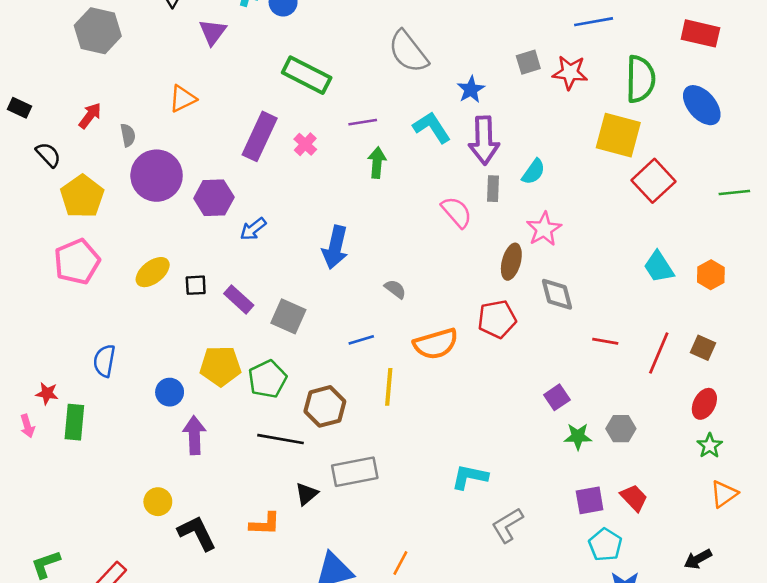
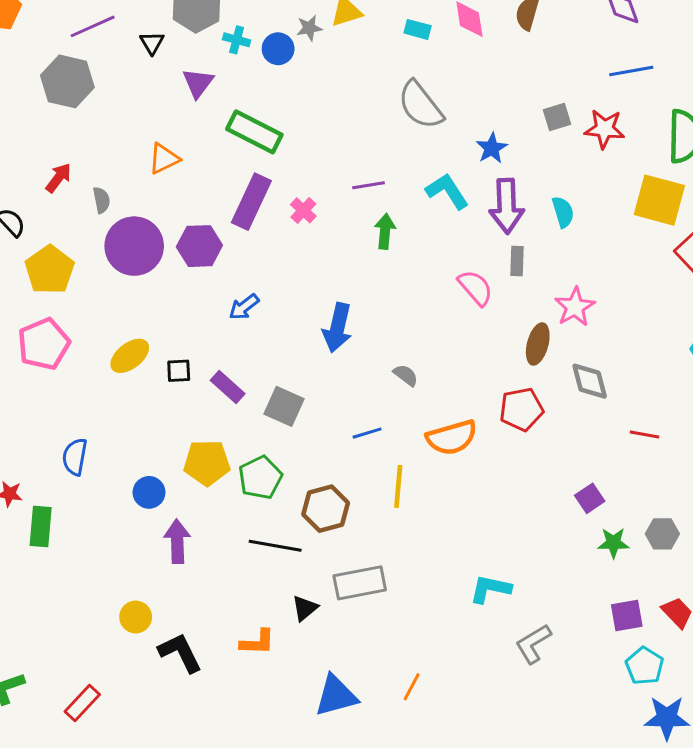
green rectangle: (307, 75) -> (254, 132), moved
cyan semicircle: (534, 172) -> (563, 212), moved, turned -52
purple hexagon: (214, 198) -> (199, 246), moved

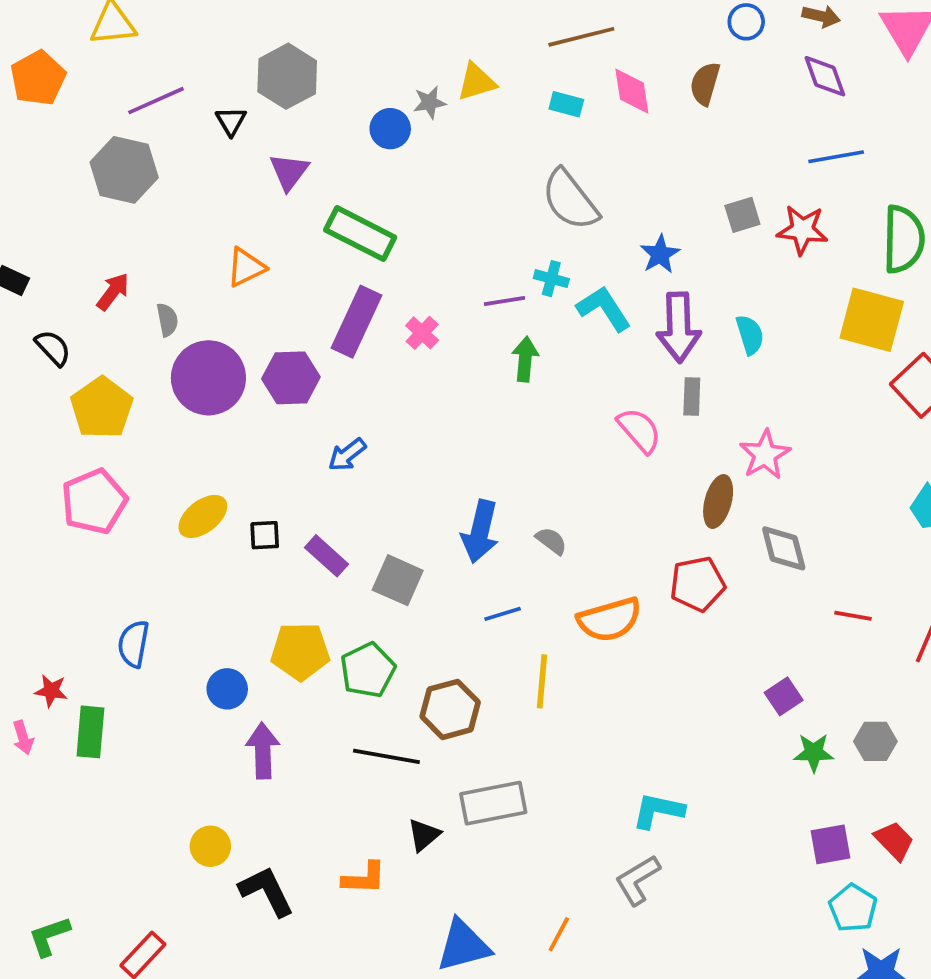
cyan cross: (237, 40) -> (551, 279), moved
blue arrow: (337, 328) -> (480, 531), moved
gray L-shape: (533, 644) -> (638, 880), moved

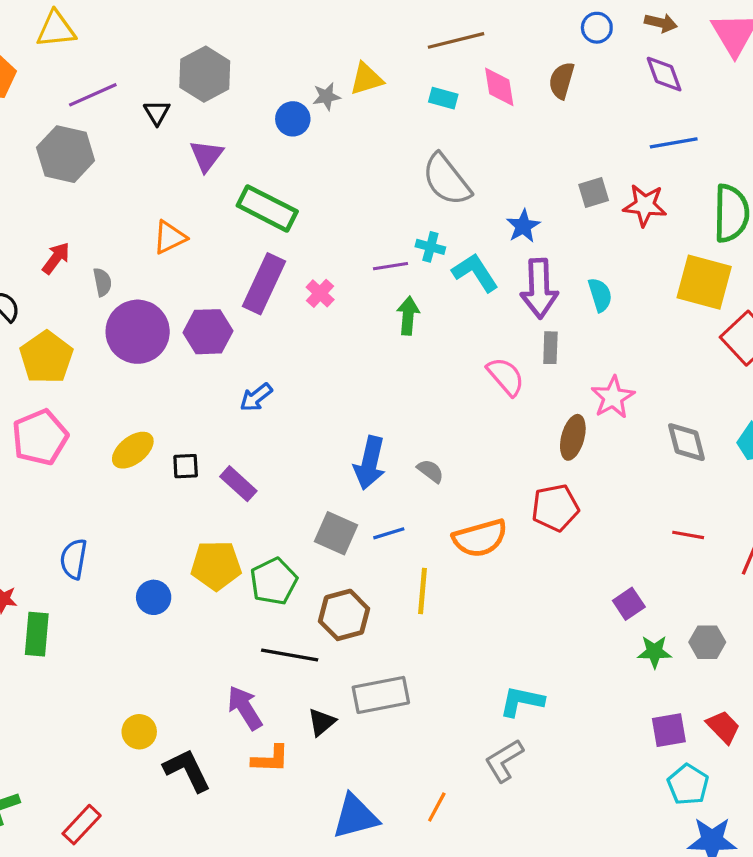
gray diamond: (784, 548) -> (686, 442), moved
gray square: (398, 580) -> (336, 533), moved
purple arrow: (263, 751) -> (245, 708), moved, turned -30

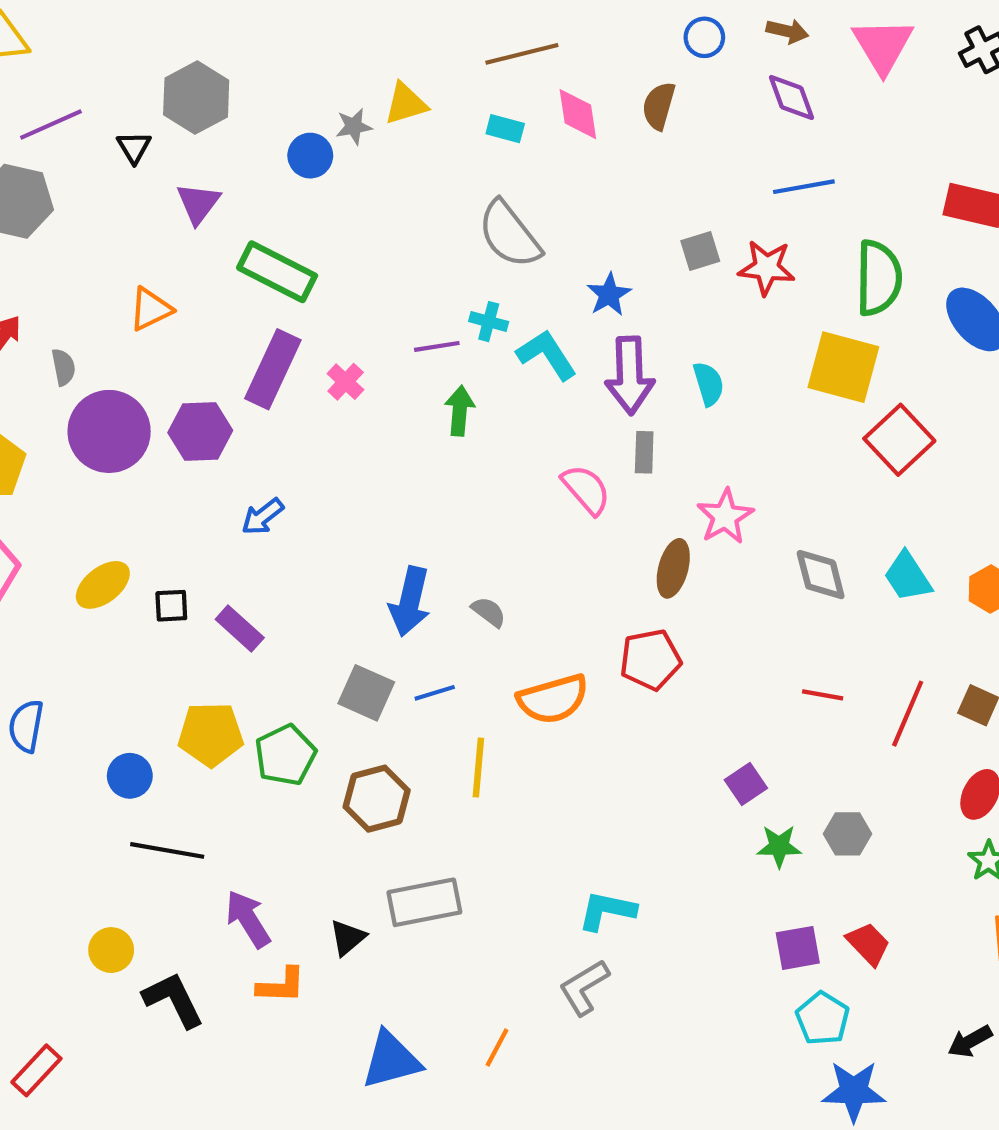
black line: (290, 655) -> (167, 850), moved

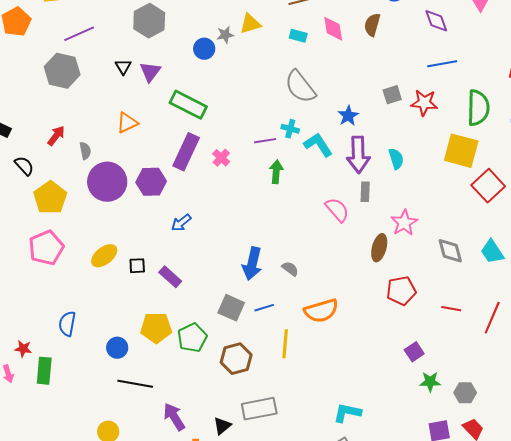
black triangle: (134, 147) -> (123, 67), moved
red pentagon: (650, 660) -> (401, 291), moved
gray hexagon: (848, 834) -> (465, 393), moved

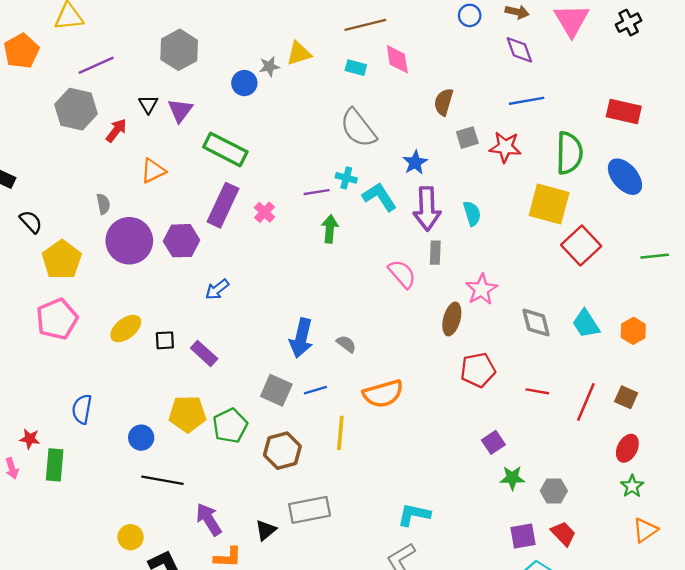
brown semicircle: (372, 25) -> (444, 102), moved
red arrow: (56, 136) -> (116, 130), moved

